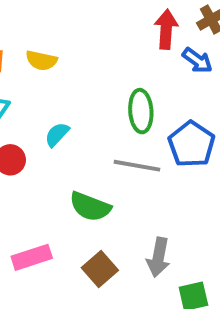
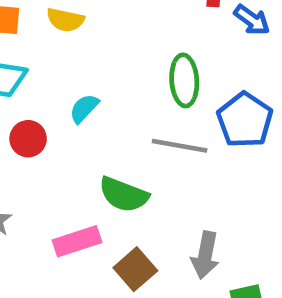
pink rectangle: (32, 257) -> (77, 241), moved

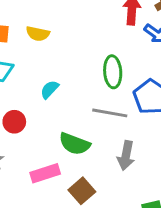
red circle: (28, 139) -> (14, 122), moved
gray arrow: (205, 255) -> (126, 156), moved

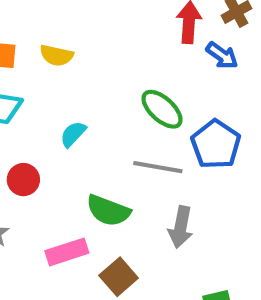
green ellipse: (113, 72) -> (162, 109), turned -44

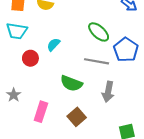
red circle: (23, 180) -> (30, 58), moved
pink rectangle: (67, 252) -> (41, 112), moved, turned -54

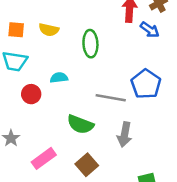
green ellipse: (99, 32) -> (90, 44), moved, turned 45
cyan semicircle: (53, 45) -> (59, 78), turned 40
pink rectangle: (41, 112) -> (44, 158), turned 36

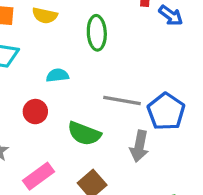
blue pentagon: (146, 84) -> (166, 112), moved
red circle: (31, 94) -> (35, 112), moved

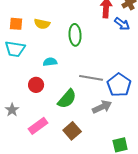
green semicircle: (84, 134) -> (67, 99), turned -70
gray arrow: (139, 146) -> (102, 107), turned -126

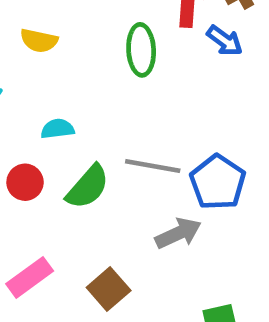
green ellipse: (75, 35) -> (141, 50), moved
green semicircle: (67, 99) -> (88, 187), moved

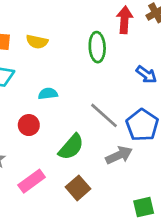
blue arrow: (225, 41) -> (146, 74), moved
gray line: (153, 166) -> (104, 115), turned 32
green semicircle: (88, 187) -> (71, 147), moved

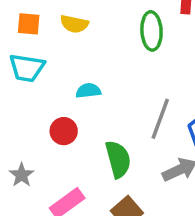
gray line: (104, 115) -> (160, 119), turned 68
green semicircle: (71, 147) -> (118, 159), turned -56

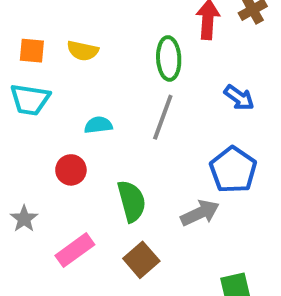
gray line: (160, 119) -> (163, 117), moved

